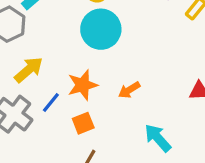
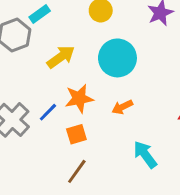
cyan circle: (101, 29) -> (117, 58), moved
yellow arrow: (29, 70) -> (61, 57), moved

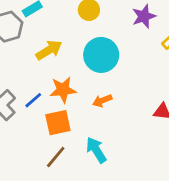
orange square: (76, 134) -> (58, 123), size x1.4
cyan arrow: (145, 154) -> (96, 150), moved

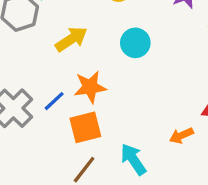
cyan circle: (101, 55) -> (135, 43), size x0.7
orange arrow: (102, 101) -> (181, 135), moved

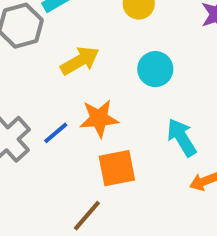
orange square: (85, 127) -> (117, 168), moved
cyan arrow: (133, 159) -> (182, 137), moved

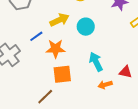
yellow arrow: (80, 61) -> (59, 20), moved
blue line: (56, 133) -> (36, 36), moved

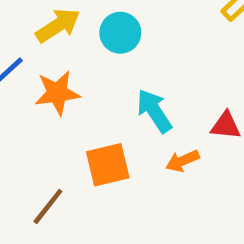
orange square: (62, 74) -> (108, 165), moved

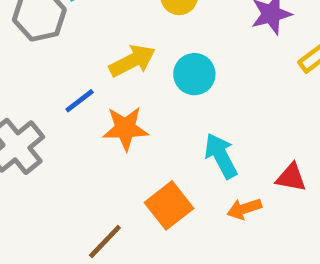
orange square: (108, 165) -> (169, 205), turned -30

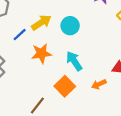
blue line: (80, 101) -> (20, 35), moved
cyan arrow: (221, 156) -> (74, 61), moved

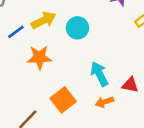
cyan arrow: (74, 61) -> (99, 74), moved

